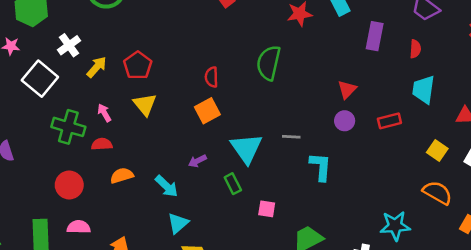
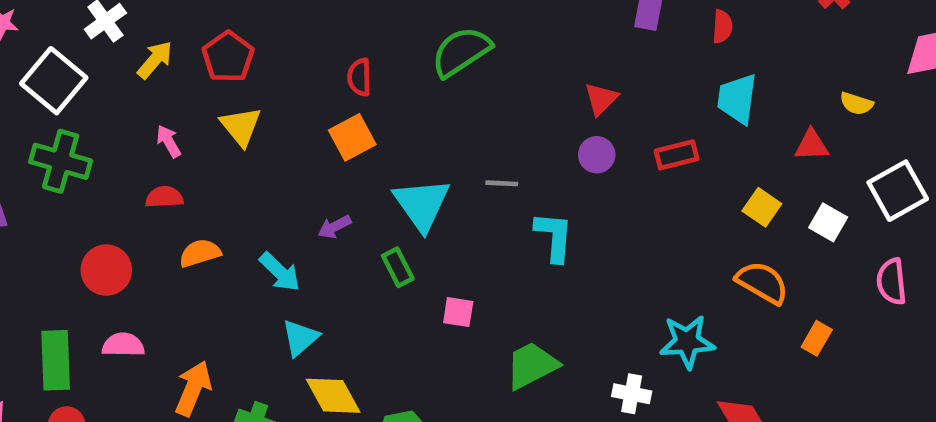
green semicircle: (269, 63) -> (461, 52), turned 44
green cross: (68, 127) -> (61, 161), moved

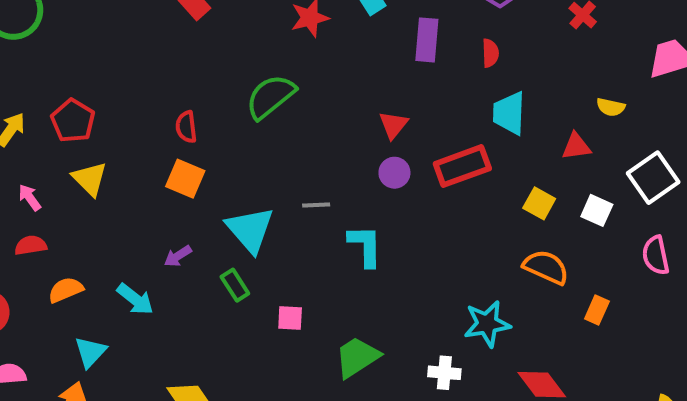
orange square: (352, 137) -> (185, 179), turned -33
red rectangle: (677, 155) -> (462, 166), size x1.5
cyan triangle: (300, 338) -> (90, 352), moved

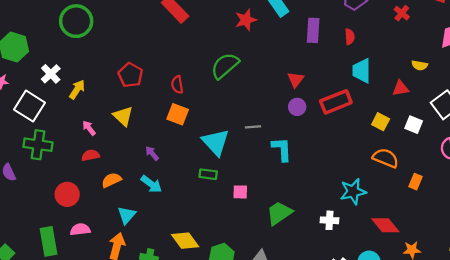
red pentagon: (73, 121) -> (130, 75), moved
purple arrow: (178, 256) -> (152, 153), moved, turned 84
green rectangle: (235, 285) -> (208, 174), turned -48

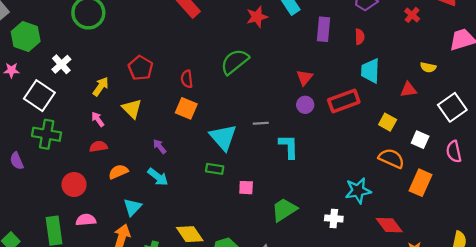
yellow arrow: (77, 89) -> (101, 87), moved
white square: (414, 125) -> (420, 140), moved
orange rectangle: (416, 182) -> (420, 183), size x1.6

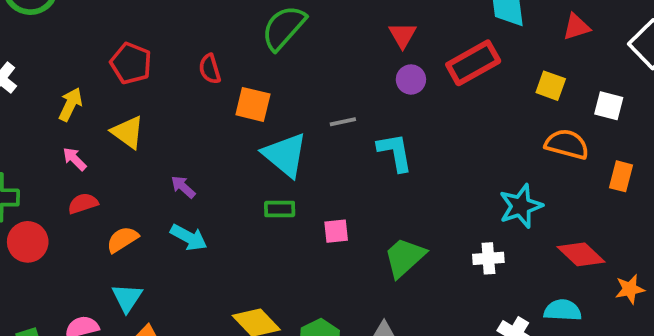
orange square: (186, 108) -> (253, 104), moved
orange rectangle: (420, 183) -> (621, 176), size x0.7
red circle: (74, 185) -> (28, 242), moved
cyan triangle: (132, 207) -> (127, 298), moved

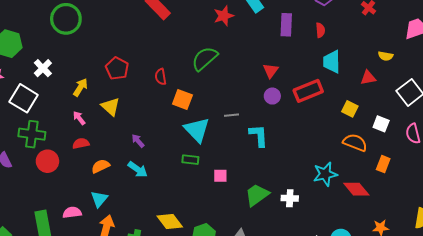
red diamond: (581, 254) -> (356, 189), moved
white cross: (488, 258) -> (290, 198), moved

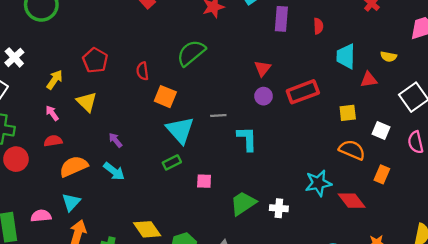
cyan trapezoid: (332, 62) -> (346, 56), moved
yellow square: (350, 109) -> (348, 113), turned -35
green rectangle: (190, 160) -> (172, 162), turned -35
orange semicircle: (101, 166) -> (74, 166), size x1.4

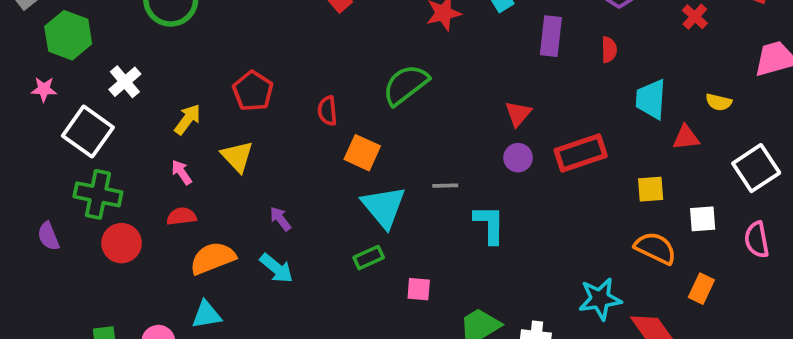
white square: (381, 130) -> (703, 219), turned -30
cyan triangle: (71, 202) -> (206, 315), turned 36

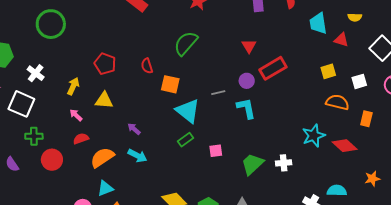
red triangle: (686, 137) -> (341, 40), turned 35
red rectangle: (581, 153) -> (273, 68), moved
yellow triangle: (237, 156) -> (104, 100), turned -30
purple circle: (518, 158) -> (247, 81), moved
green cross: (98, 194) -> (34, 136), size x0.7

